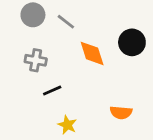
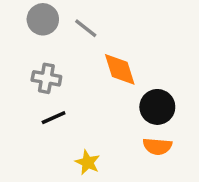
black circle: (132, 42) -> (157, 107), moved
black line: (52, 91) -> (54, 118), moved

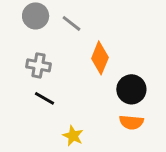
orange diamond: (120, 69) -> (100, 58), turned 40
black line: (54, 118) -> (45, 98), turned 54

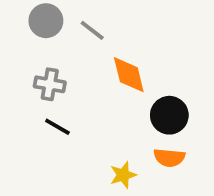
orange diamond: (100, 58) -> (129, 75), turned -36
yellow star: (73, 136) -> (123, 175), moved, turned 30

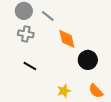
gray cross: (50, 84) -> (26, 34), moved
orange semicircle: (169, 158) -> (96, 91), moved, turned 42

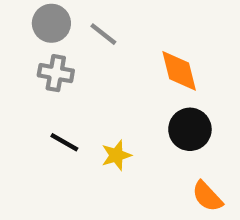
orange diamond: (67, 39) -> (179, 71), moved
yellow star: (64, 91) -> (116, 155), moved

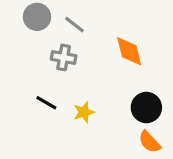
gray cross: (56, 73) -> (64, 57), moved
black circle: (190, 129) -> (146, 108), moved

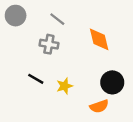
gray circle: (37, 17) -> (16, 16), moved
orange semicircle: (150, 142) -> (99, 106), moved, turned -66

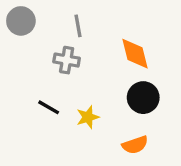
gray line: (57, 19) -> (78, 26), turned 42
black circle: (112, 82) -> (143, 98), moved

